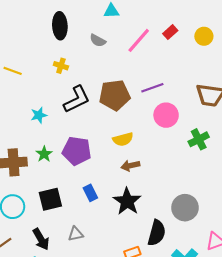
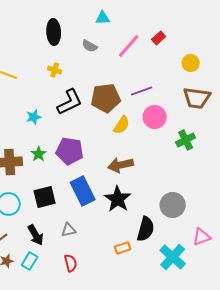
yellow circle: (204, 36) -> (191, 63), moved
yellow semicircle: (123, 139) -> (122, 125), moved, turned -42
brown arrow: (130, 166) -> (121, 165), size x1.4
blue rectangle: (90, 193) -> (83, 191), size x1.8

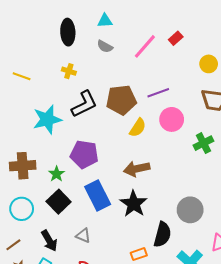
cyan triangle: (103, 18) -> (105, 21), moved
cyan star: (34, 117) -> (47, 119), size x1.8
green star: (39, 154) -> (57, 174), moved
black square: (45, 197) -> (59, 202), turned -30
gray triangle: (69, 230) -> (83, 236), turned 35

